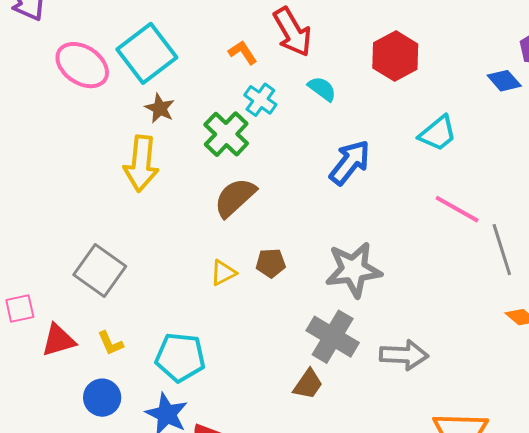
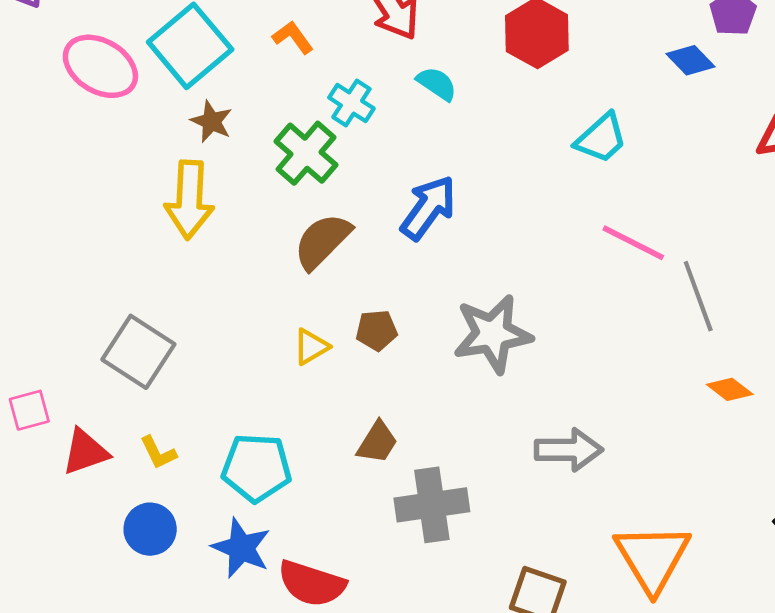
orange L-shape: (243, 52) -> (293, 37), moved
blue arrow: (350, 162) -> (428, 208), moved
gray cross: (333, 337) -> (432, 505), moved, turned -36
brown trapezoid: (308, 384) -> (377, 442), moved

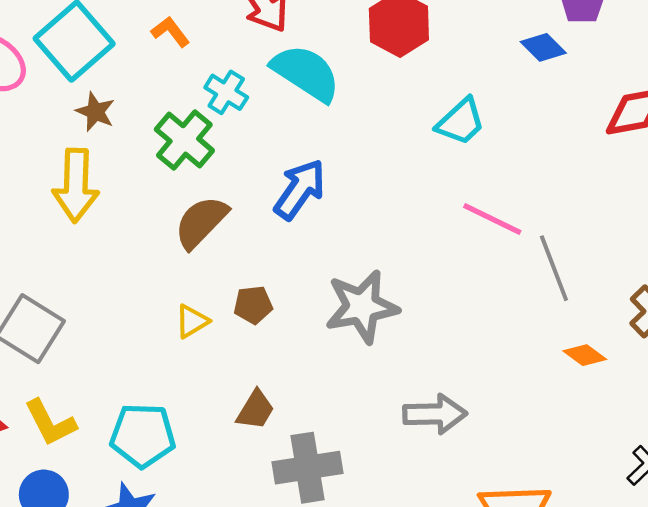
cyan semicircle: (437, 84) -> (306, 73), size x1.8
yellow L-shape: (158, 453) -> (50, 423), size x1.5

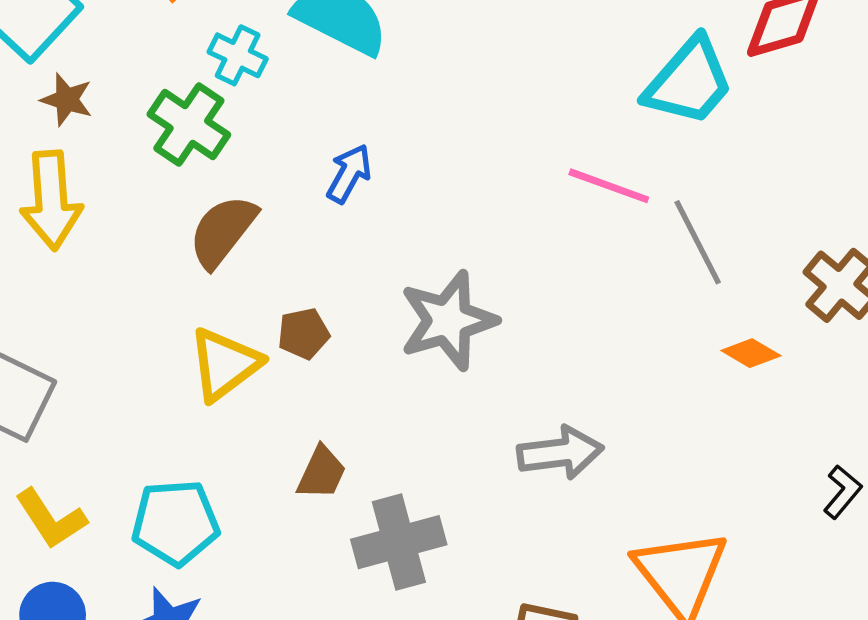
cyan trapezoid: (461, 122) -> (689, 82), moved, size x1.4
blue arrow: (300, 189) -> (349, 174), size x0.7
yellow triangle: (192, 321) -> (225, 364), size x1.6

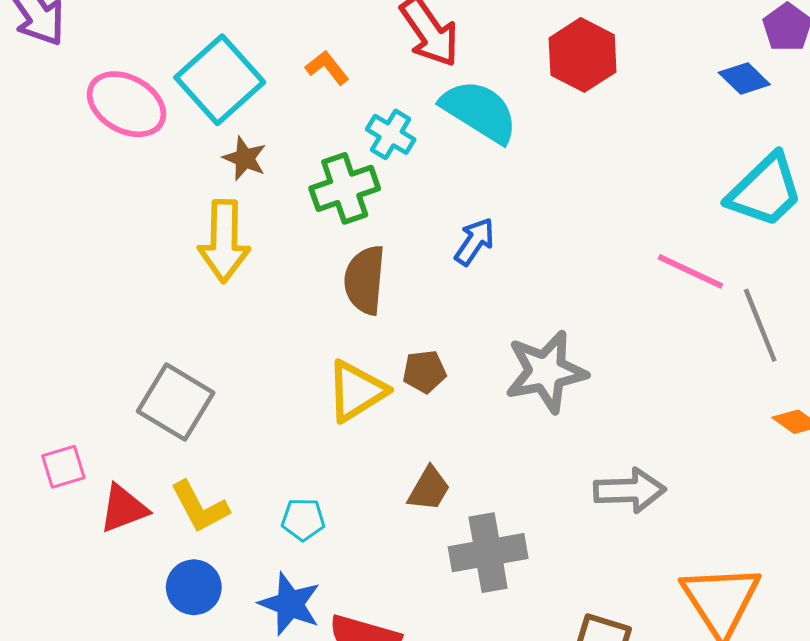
green cross: (189, 124) -> (345, 188), turned 32
brown semicircle: (223, 231) -> (365, 280), turned -38
cyan pentagon: (175, 523) -> (303, 519), size x0.6

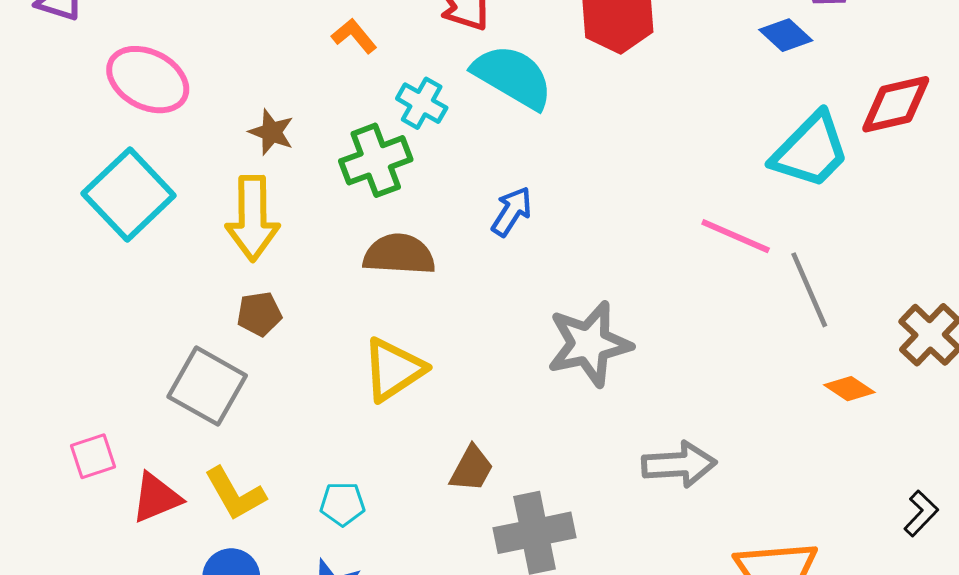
cyan square: (220, 80) -> (129, 195), moved
brown semicircle: (365, 280) -> (399, 254), turned 90
brown pentagon: (424, 372) -> (259, 314), moved

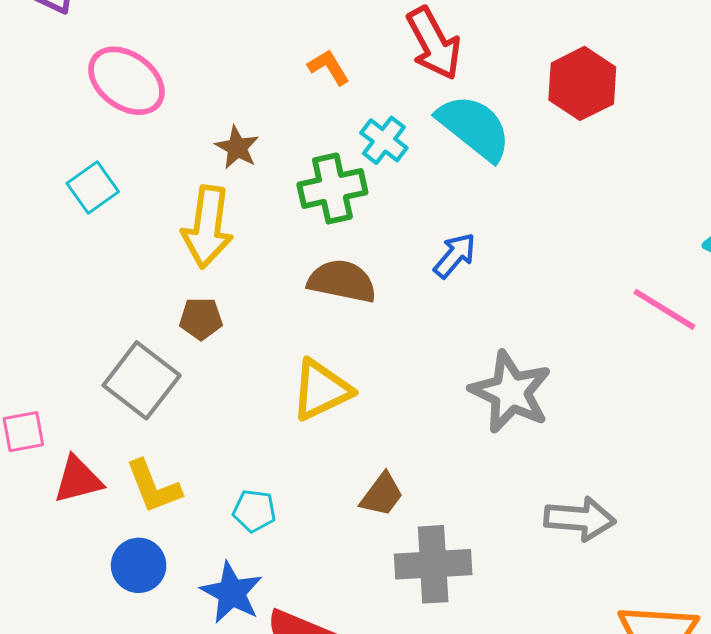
cyan square: (129, 195) -> (93, 188), size x0.6
gray star: (589, 344) -> (511, 392), turned 30

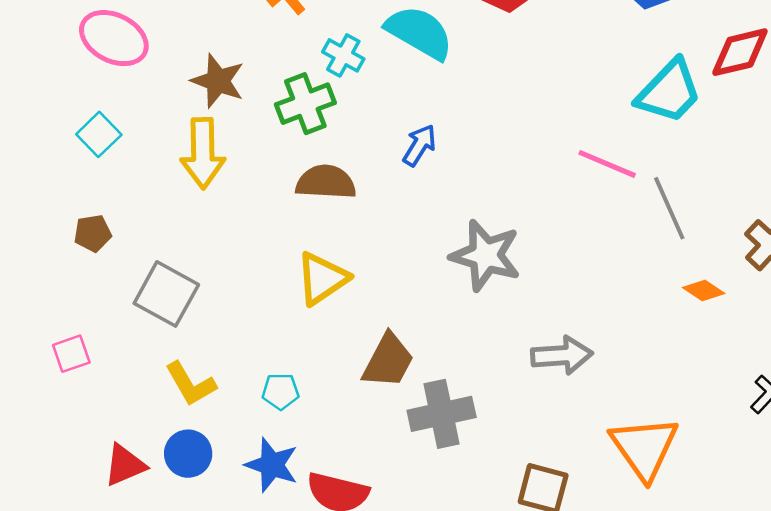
brown star: (237, 148) -> (218, 81), size x1.4
brown pentagon: (201, 319) -> (93, 233), moved
red triangle: (78, 480) -> (125, 465), moved
brown trapezoid: (382, 495) -> (388, 361), size x1.4

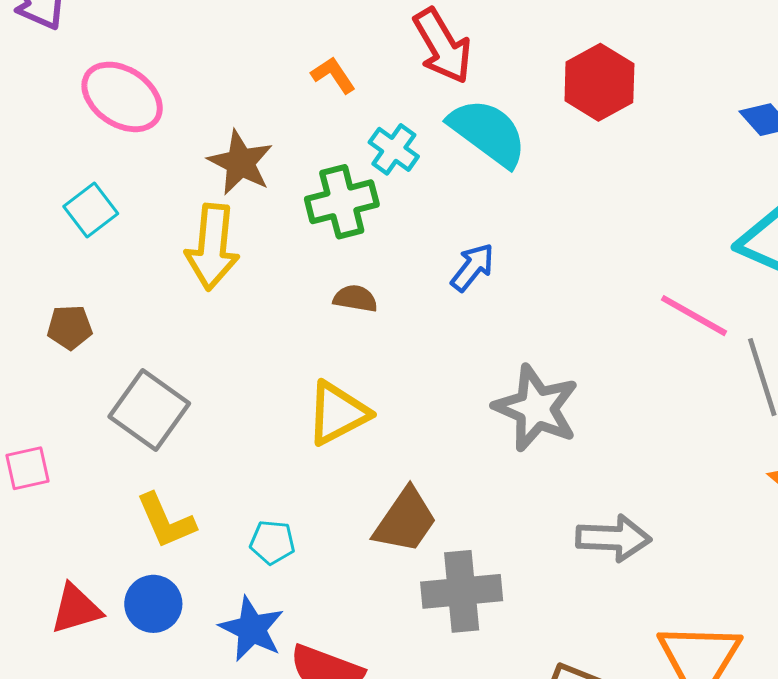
brown semicircle: (326, 182) -> (355, 298), size x0.6

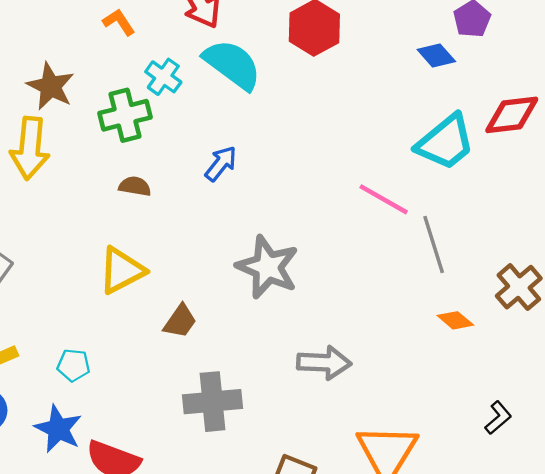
brown trapezoid: (405, 521) -> (180, 321), moved, size x0.7

